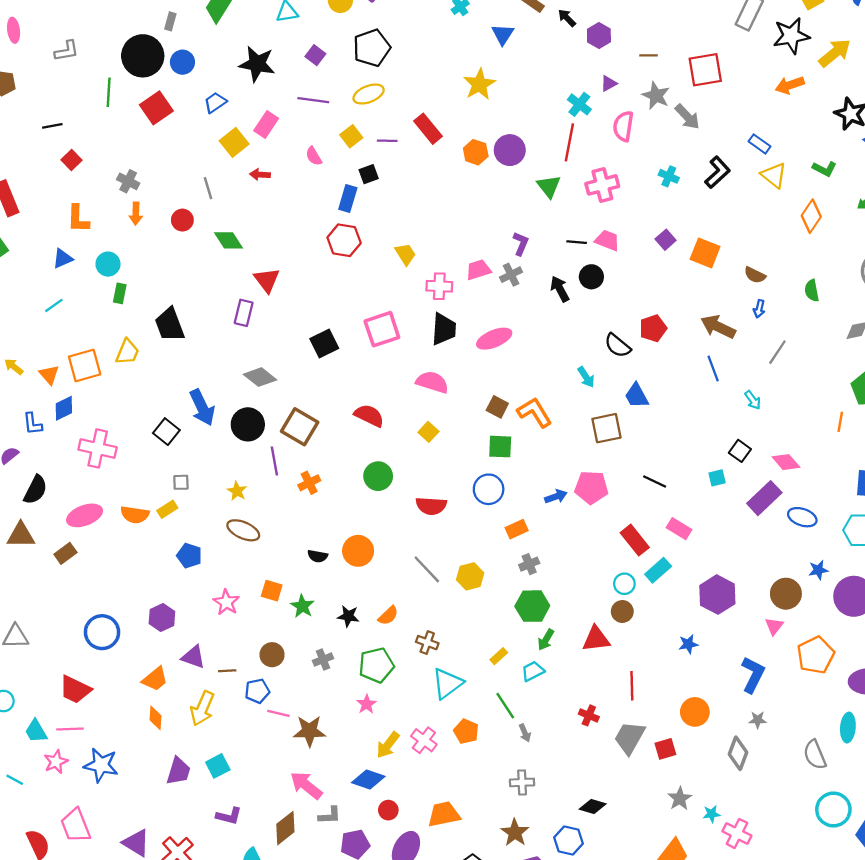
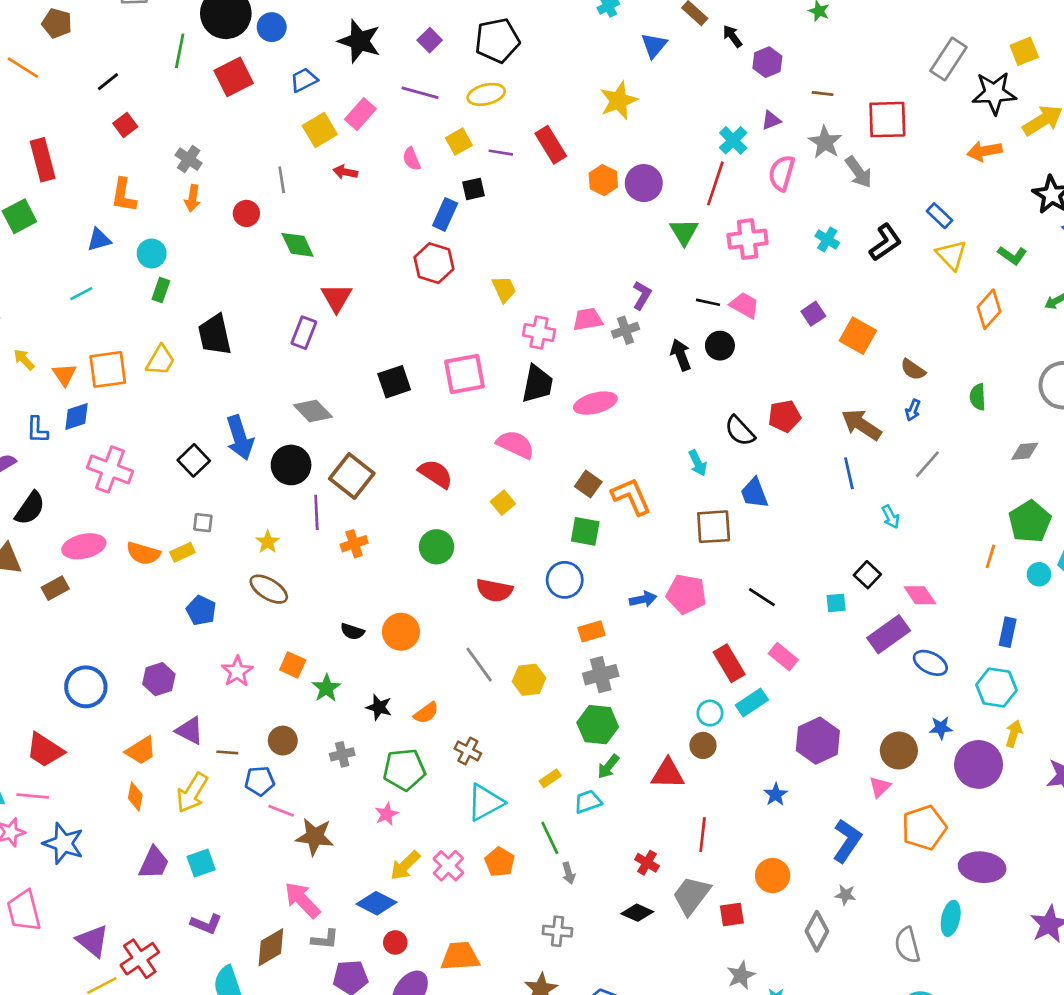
black line: (52, 126) -> (108, 82), turned -36
gray cross: (529, 564) -> (601, 675), size x1.4
blue star: (688, 644) -> (776, 794), turned -30
black diamond: (593, 806) -> (637, 913), moved

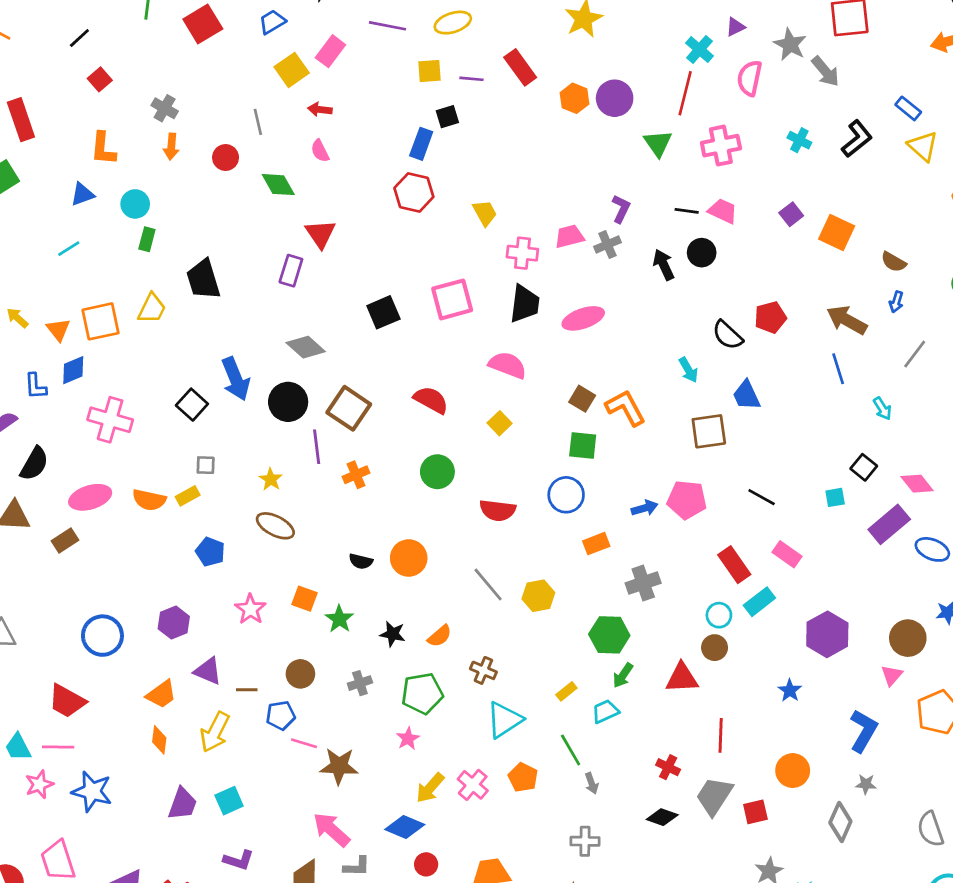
yellow square: (459, 142) -> (429, 71), turned 30
pink semicircle: (412, 159) -> (320, 151), moved
gray cross: (601, 675) -> (643, 583), moved

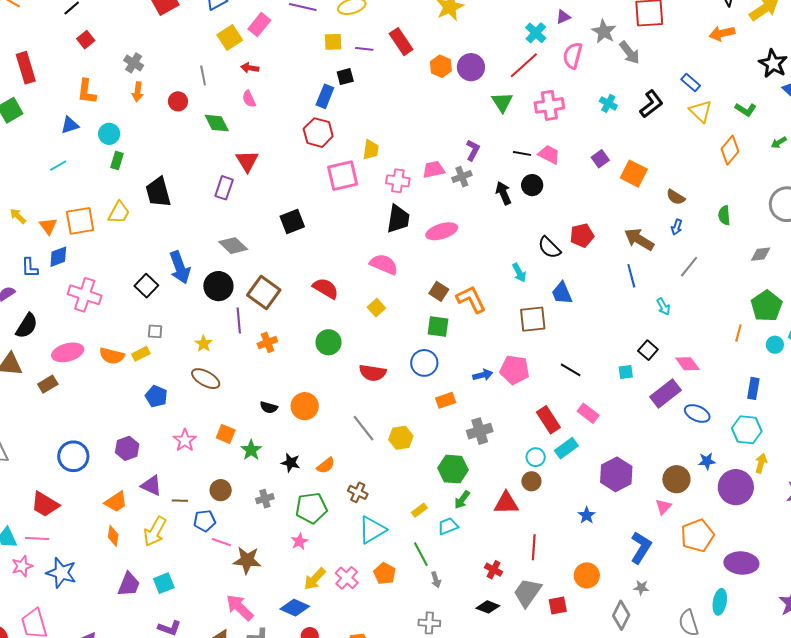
red line: (685, 93) -> (524, 65), turned 32
yellow trapezoid: (485, 213) -> (371, 150), turned 35
pink square: (452, 299) -> (343, 176), moved

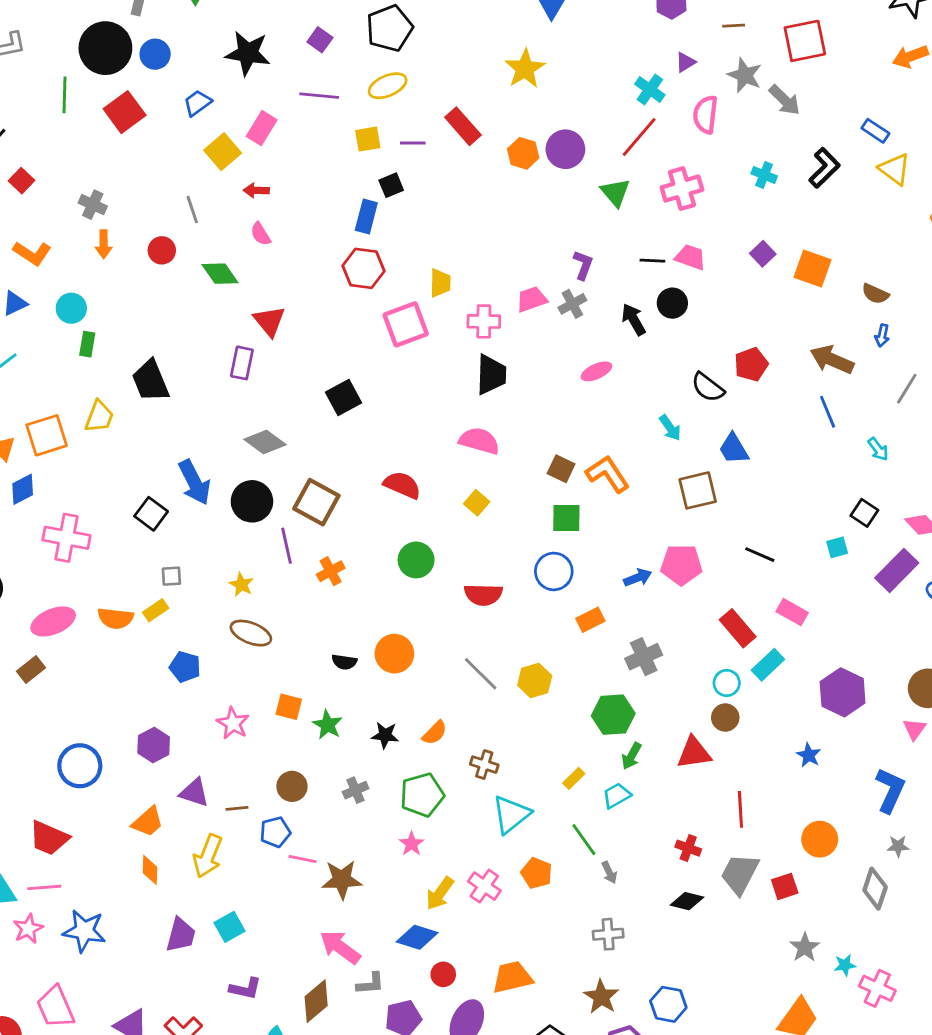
orange L-shape: (87, 92) -> (32, 253), turned -56
pink ellipse: (442, 231) -> (596, 371), moved, size x0.7

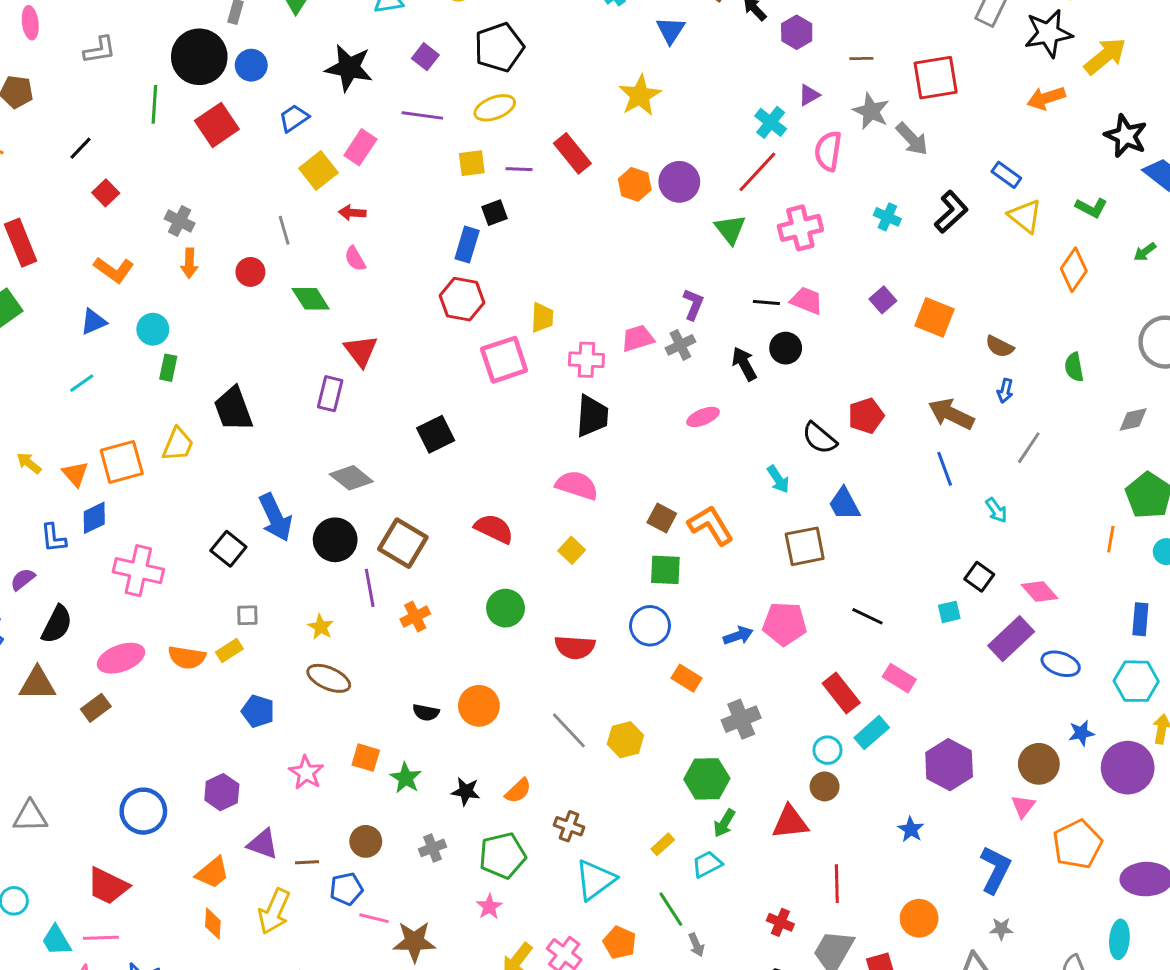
orange rectangle: (590, 620) -> (687, 678), turned 56

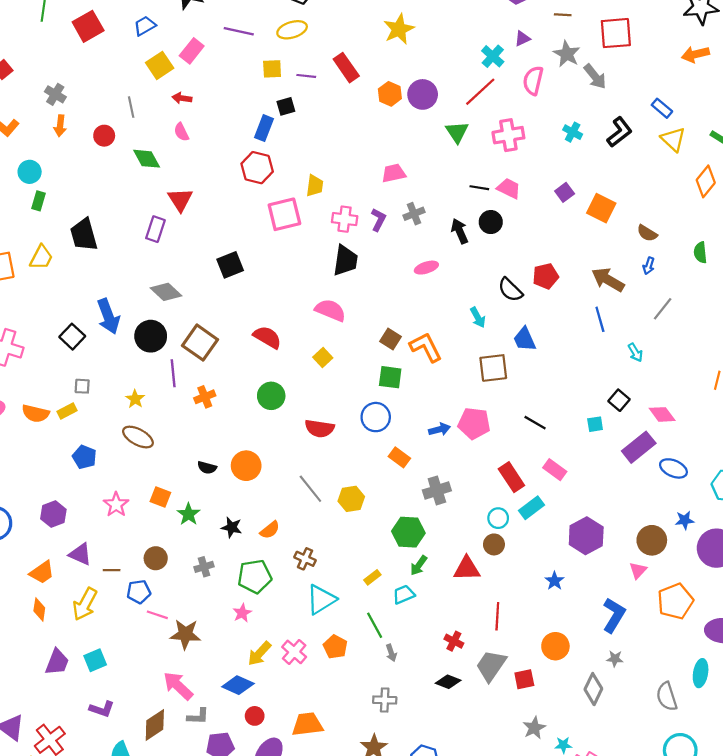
purple L-shape: (693, 304) -> (378, 220), moved
pink trapezoid: (638, 338) -> (394, 173), moved

